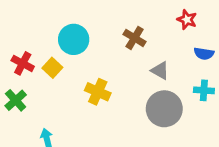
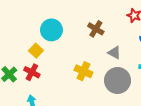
red cross: (23, 63) -> (32, 72), moved
yellow cross: (98, 92) -> (83, 71), moved

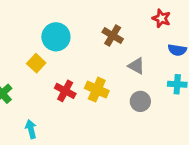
red cross: (32, 72) -> (65, 91), moved
gray circle: (118, 80) -> (140, 101), size x0.6

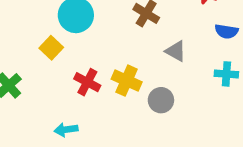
gray circle: (140, 101) -> (161, 100), moved
cyan arrow: (31, 129) -> (66, 130), moved, turned -84

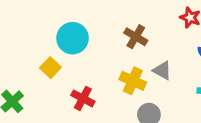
yellow cross: (127, 81) -> (133, 81), moved

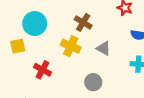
yellow square: (50, 68) -> (18, 46), turned 35
yellow cross: (133, 81) -> (71, 46), moved

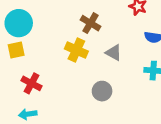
cyan circle: (35, 24) -> (19, 23), moved
red cross: (43, 70) -> (32, 83), moved

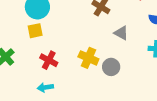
yellow cross: (76, 50) -> (88, 58), moved

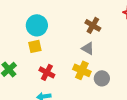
gray triangle: (121, 33) -> (88, 48), moved

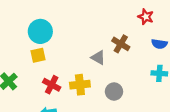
brown cross: (93, 25) -> (121, 44), moved
yellow cross: (82, 70) -> (80, 85), moved, turned -30

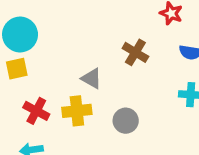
gray triangle: (98, 57) -> (92, 78), moved

